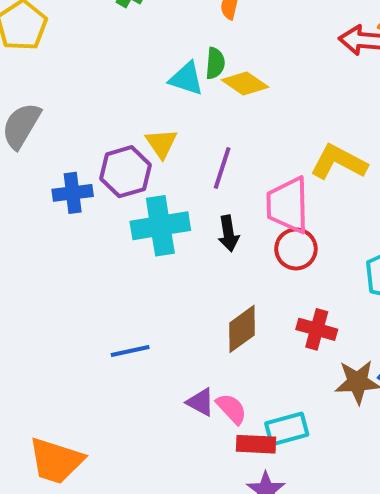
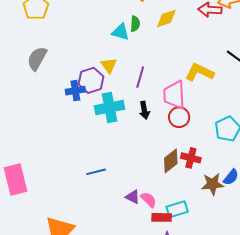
yellow diamond: (245, 83) -> (166, 18), moved, turned -50
blue cross: (73, 193) -> (75, 91), moved
brown diamond: (242, 329) -> (171, 161), moved

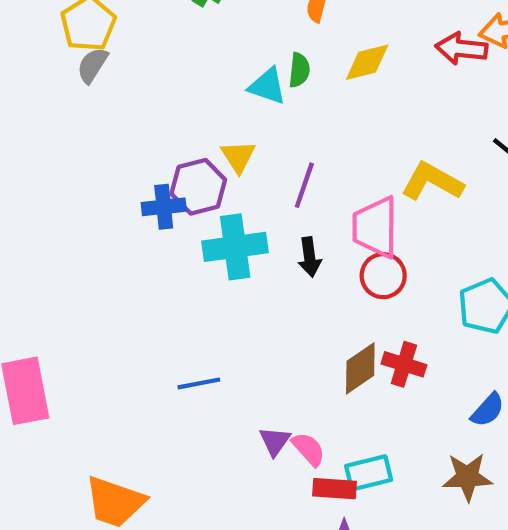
gray semicircle: (37, 58) -> (92, 65), moved, size x0.7
brown star: (213, 184) -> (468, 477), moved
purple triangle: (133, 197) -> (275, 441), turned 35

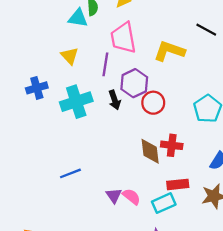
purple hexagon: (198, 187) -> (134, 83), moved
pink trapezoid: (375, 227) -> (123, 38), moved
brown diamond: (360, 368) -> (150, 151), turned -52
red rectangle: (334, 489) -> (178, 184), moved

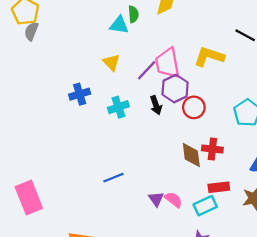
pink trapezoid: (123, 38) -> (168, 63), moved
purple line: (105, 64) -> (147, 70), turned 35
cyan cross: (76, 102) -> (118, 107), size x0.7

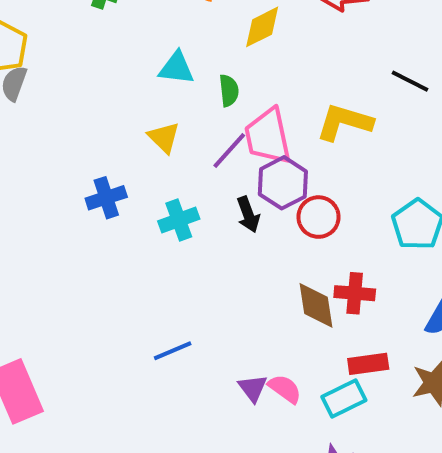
green semicircle: (133, 14) -> (229, 90), moved

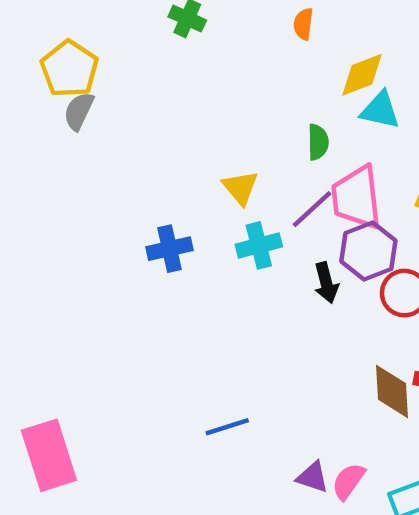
cyan triangle: (176, 68) -> (380, 110), moved
cyan cross: (179, 220) -> (259, 245), moved
purple triangle: (253, 388) -> (313, 477), turned -40
pink semicircle: (285, 389) -> (348, 481), turned -96

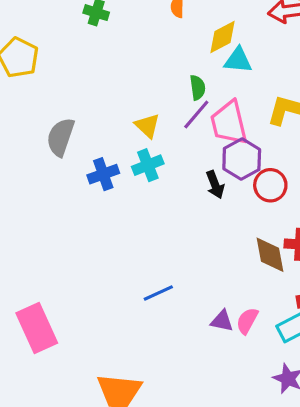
gray semicircle: (79, 111) -> (61, 137), moved, size x1.4
purple line: (312, 209) -> (196, 115), moved
cyan cross: (259, 245) -> (148, 165), moved

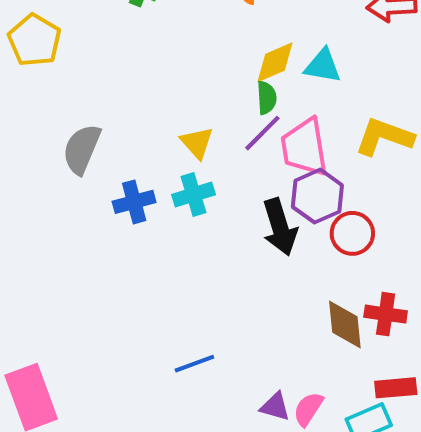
yellow diamond: (222, 37) -> (275, 62), moved
black arrow: (215, 185) -> (280, 227), size x1.5

